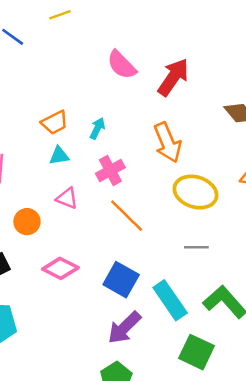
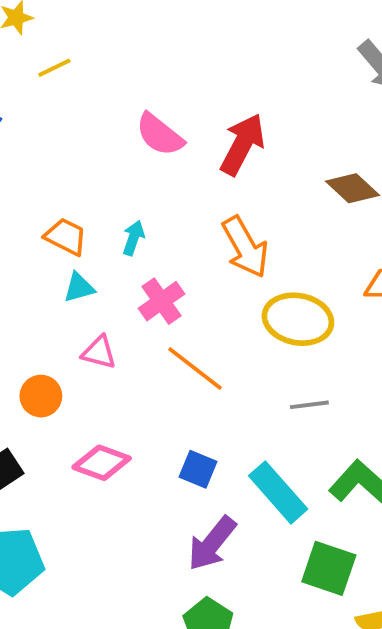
orange trapezoid: (55, 123) -> (66, 237), turned -120
blue square: (121, 280) -> (198, 469), size x0.7

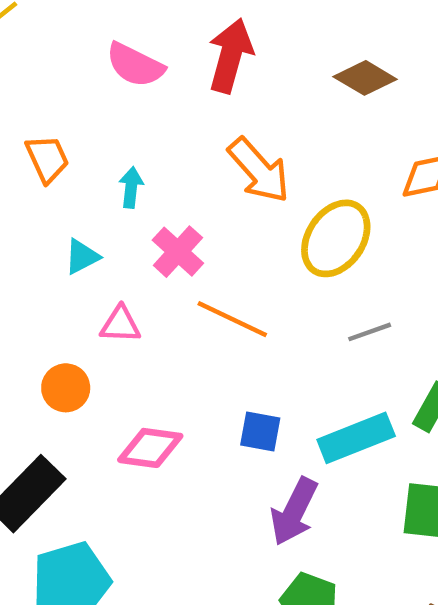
orange trapezoid: (66, 237) -> (47, 159), moved, turned 51
yellow ellipse: (298, 319) -> (336, 238), turned -54
cyan rectangle: (278, 492) -> (356, 438), turned -58

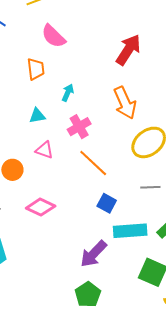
pink semicircle: (135, 65) -> (53, 36), moved
blue square: (260, 432) -> (107, 203), moved

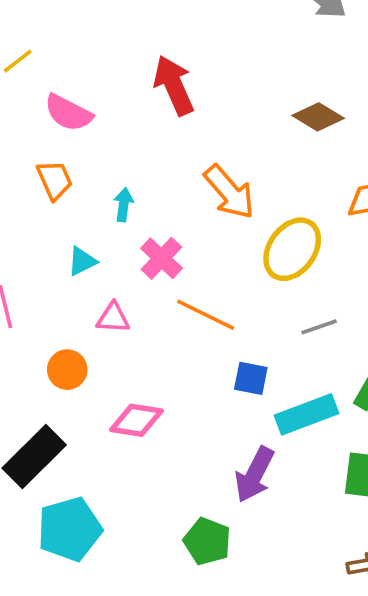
red arrow: (128, 50) -> (174, 85), moved, turned -40
green pentagon: (88, 294) -> (207, 541), moved

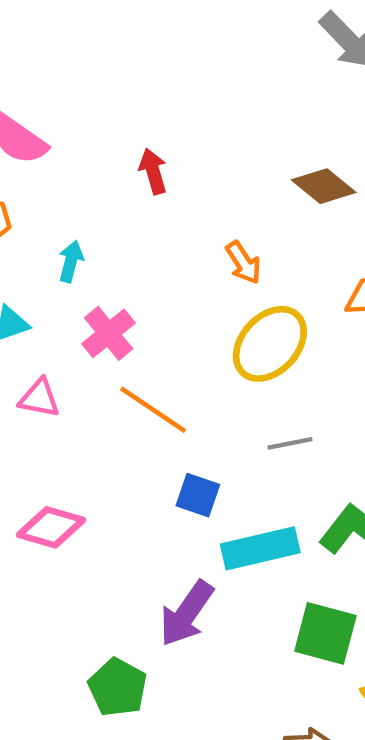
red arrow: (174, 85) -> (153, 171), moved, size x0.6
orange arrow: (229, 192) -> (243, 263), moved, size x0.6

